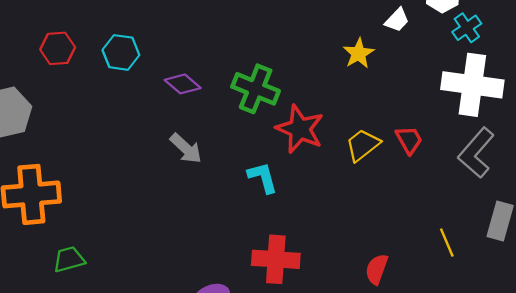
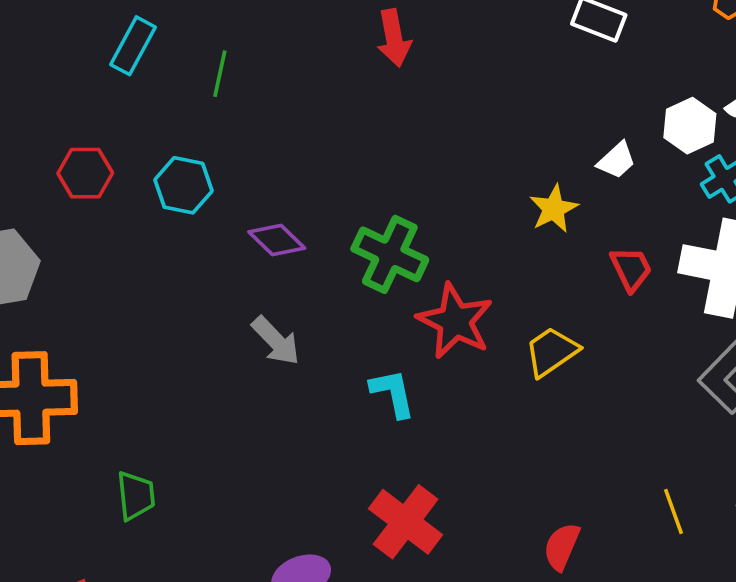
red trapezoid: (409, 140) -> (631, 269), moved
green trapezoid: (69, 259) -> (136, 496), moved, turned 96
red cross: (276, 259) -> (406, 522), turned 30

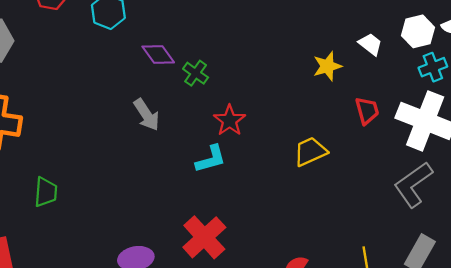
white trapezoid: (617, 160) -> (370, 44), turned -110
green cross: (390, 254) -> (196, 73), moved, size x0.6
red star: (455, 321) -> (229, 120), moved, size x0.7
cyan L-shape: (393, 393) -> (211, 159), turned 76

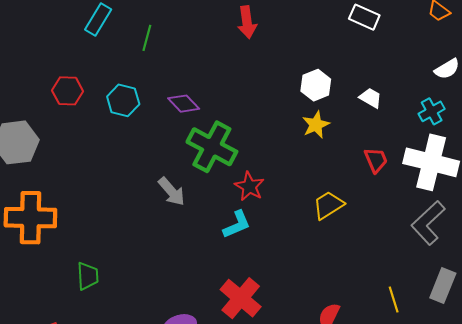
white hexagon: (418, 31) -> (316, 85), moved
purple diamond: (158, 55) -> (184, 104), moved
yellow star: (327, 66) -> (316, 125), moved
green cross: (196, 73) -> (212, 147), size x2.0

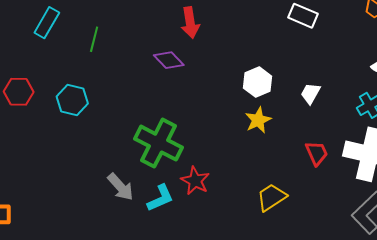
white trapezoid: (371, 98) -> (310, 93), turned -90
purple diamond: (184, 104) -> (169, 60), moved
cyan L-shape: (237, 224) -> (160, 198), moved

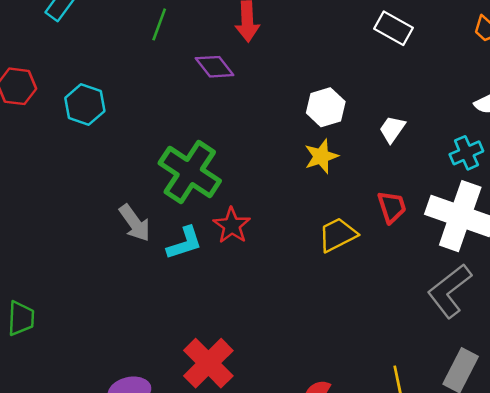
green line: (94, 39) -> (159, 24), moved
yellow trapezoid: (272, 197) -> (338, 235), moved

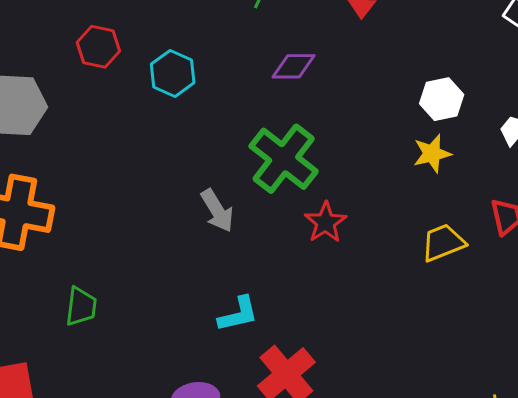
purple diamond: (215, 67) -> (293, 66), moved, turned -57
cyan L-shape: (184, 243) -> (238, 314), moved

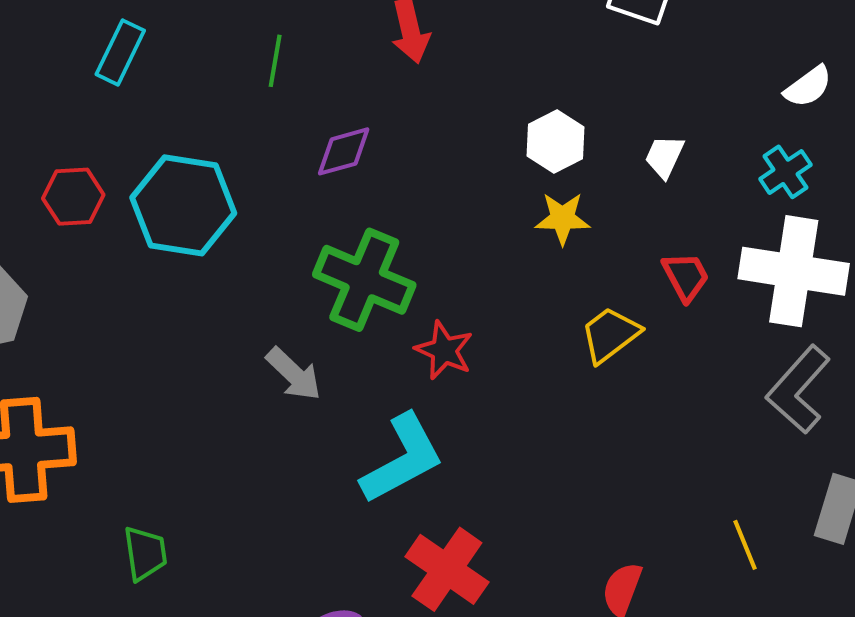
cyan hexagon: (173, 73) -> (183, 205), size x1.6
yellow star: (432, 154) -> (563, 218), turned 30
cyan L-shape: (238, 314) -> (402, 459), moved, size x1.6

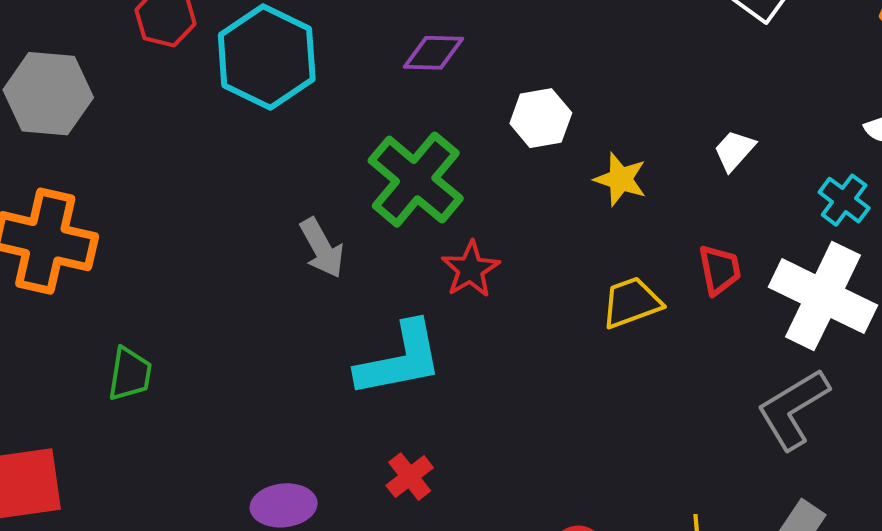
white hexagon: (556, 141) -> (541, 118), moved
cyan cross: (786, 172) -> (844, 200), turned -36
red cross: (447, 569) -> (410, 477), size x0.6

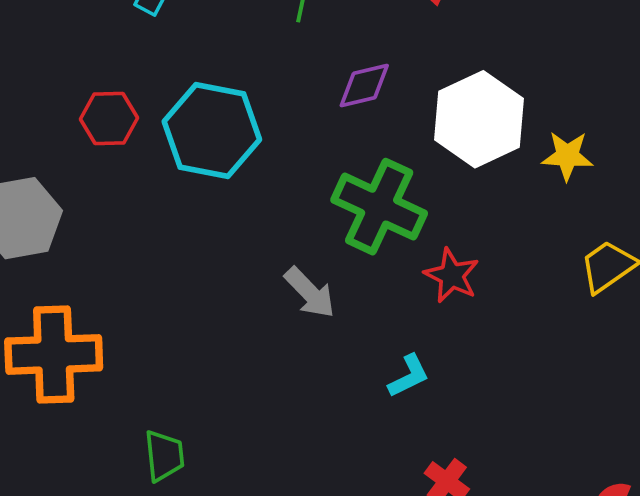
white hexagon: (541, 118) -> (479, 119), size x1.6
cyan L-shape: (400, 359) -> (409, 376), size x0.5

